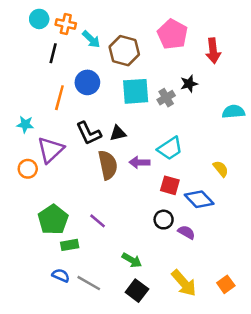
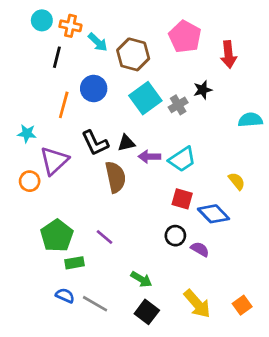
cyan square: (136, 91) -> (145, 98), turned -32
purple arrow: (139, 162) -> (149, 157), moved

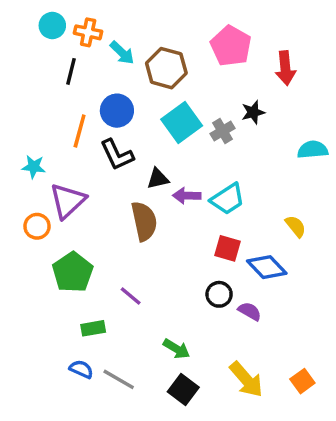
black L-shape: (95, 143) -> (117, 155), moved
green pentagon: (57, 236) -> (73, 272), moved

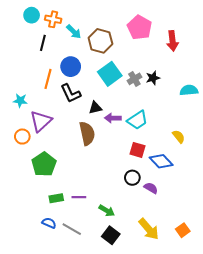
black star: (253, 112) -> (153, 78), moved
purple line: (131, 296) -> (79, 197), moved, turned -40

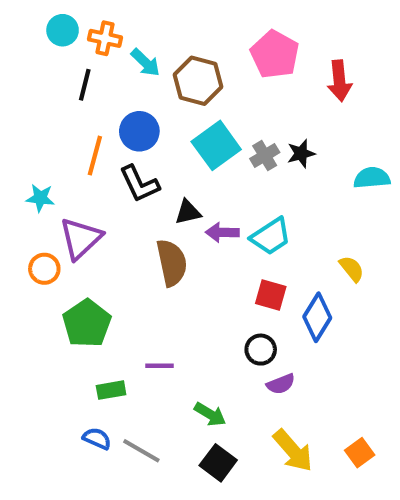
blue diamond: (161, 161) -> (317, 317), turned 75
purple semicircle: (151, 188) -> (281, 384), moved, turned 128
purple line: (79, 197) -> (160, 366), moved

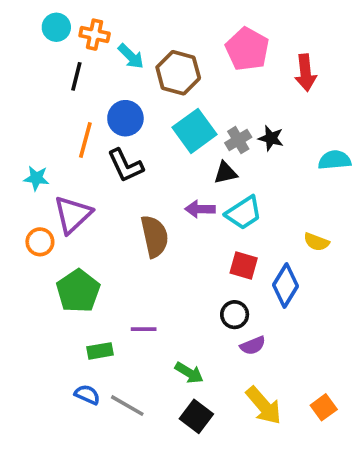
black star: (301, 154) -> (271, 138), turned 30
black triangle: (188, 212) -> (225, 173), moved
yellow semicircle: (352, 269) -> (316, 242), turned 150

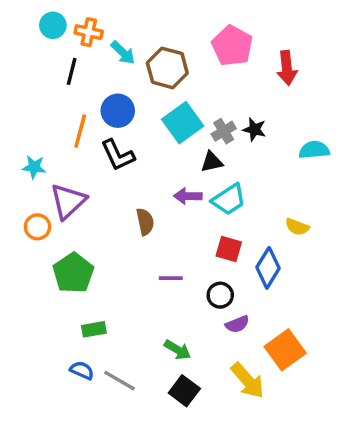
brown semicircle: (155, 236) -> (145, 222), size x0.7
purple line: (144, 329) -> (171, 278), moved
orange square: (324, 407) -> (285, 350), moved, size x1.6

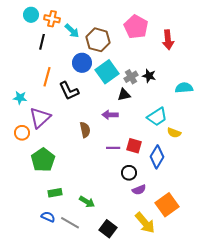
blue circle: (118, 111) -> (82, 63), moved
cyan trapezoid: (229, 200) -> (157, 117), moved
purple line: (171, 278) -> (113, 148), moved
green arrow: (178, 350) -> (87, 202), moved

